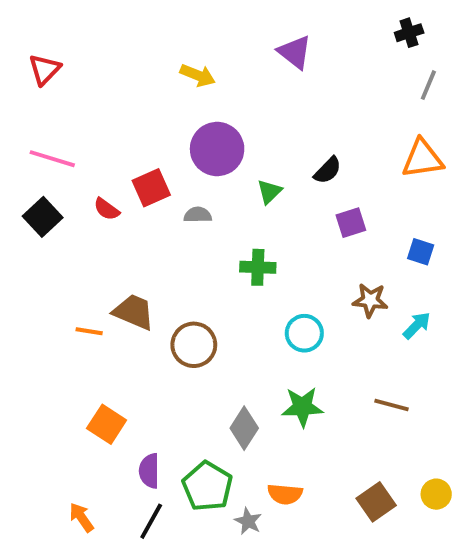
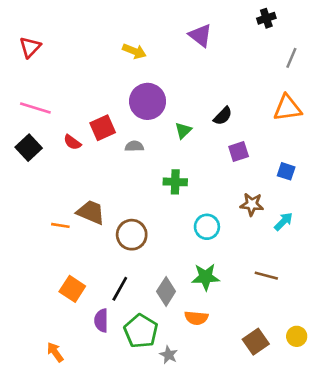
black cross: (409, 33) -> (266, 18), moved
orange semicircle: (285, 494) -> (196, 318), moved
black line: (151, 521) -> (120, 289), moved

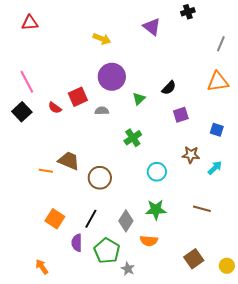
black cross: (266, 18) -> (188, 12), moved
red triangle: (30, 47) -> (30, 23), moved, turned 42
pink line: (35, 108) -> (27, 82), turned 45
green cross: (175, 182) -> (133, 138), turned -36
yellow circle: (297, 336) -> (227, 266), moved

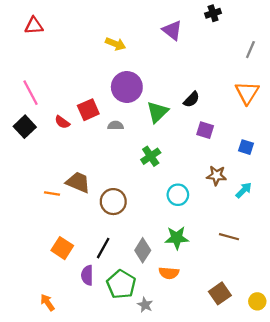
orange triangle: (218, 82) -> (247, 93), turned -50
green triangle: (139, 99) -> (157, 112), size x1.5
purple square: (181, 115) -> (205, 130), turned 35

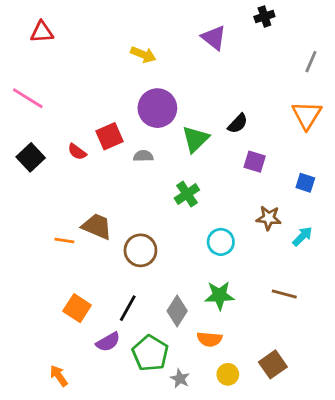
pink line: (30, 93) -> (28, 98), moved, turned -30
purple semicircle: (87, 275) -> (108, 342), turned -120
yellow circle: (257, 301) -> (228, 374), moved

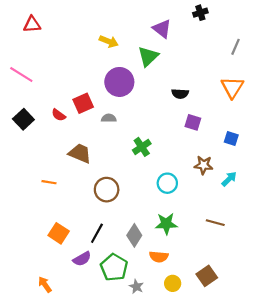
black semicircle: (238, 124) -> (180, 94), turned 49
green triangle: (195, 139) -> (148, 56), moved
brown trapezoid: (97, 226) -> (80, 153), moved

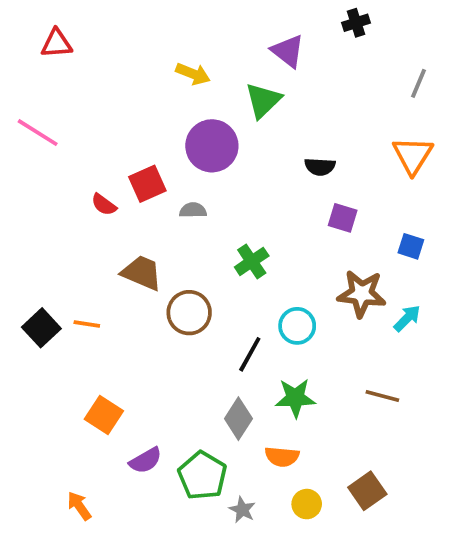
black square: (23, 119) -> (41, 328), moved
brown star: (204, 165) -> (362, 294), size x1.4
brown circle: (107, 190) -> (189, 313), moved
black line: (97, 233) -> (250, 354), moved

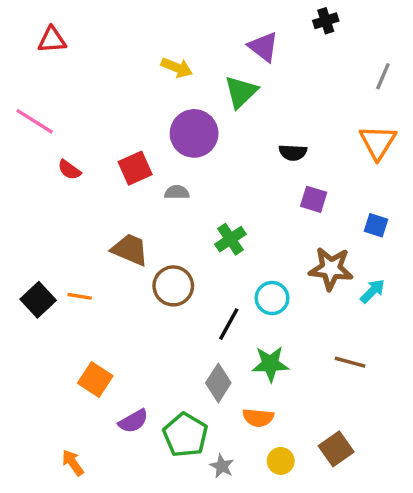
red semicircle: (104, 205) -> (69, 170), moved

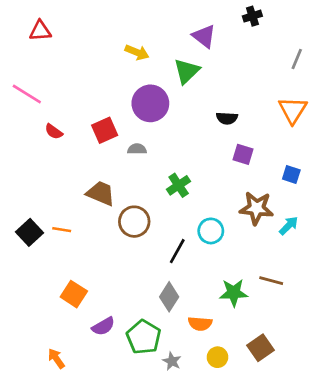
green star: (270, 364) -> (234, 293), moved

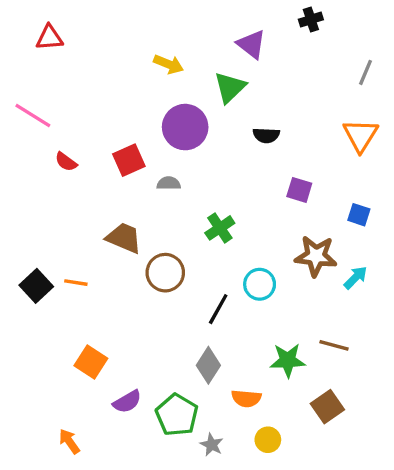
black semicircle: (227, 118) -> (266, 135), moved
brown square: (260, 348) -> (327, 407), moved

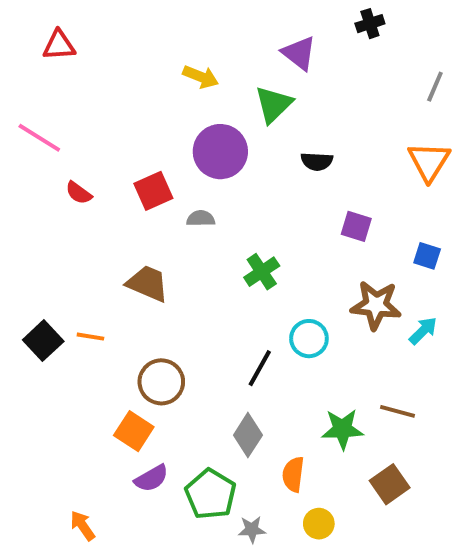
brown circle: (165, 273) -> (161, 382), moved
orange square: (91, 362) -> (134, 431), moved
orange semicircle: (246, 398) -> (293, 474), turned 92
gray star: (212, 445) -> (252, 530), turned -30

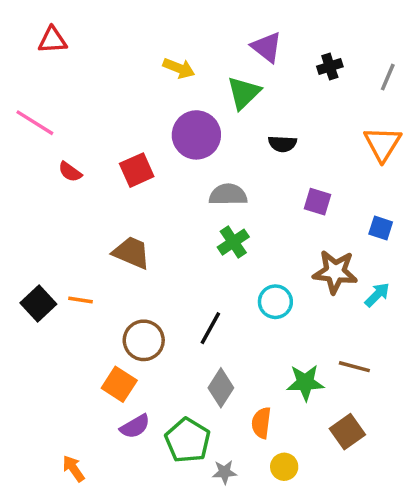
black cross: (370, 24) -> (330, 66), moved
gray semicircle: (201, 218) -> (228, 195), moved, size x1.5
black line: (260, 368) -> (210, 328), moved

